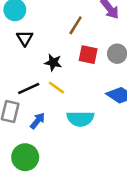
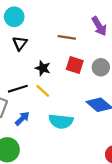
brown line: (76, 25) -> (67, 37), turned 60

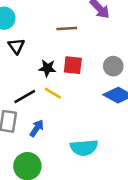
red square: (75, 65) -> (73, 65), moved
gray circle: (101, 67) -> (113, 66), moved
cyan semicircle: (61, 121) -> (84, 148), moved

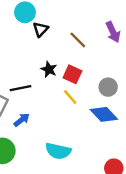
brown line: (67, 28) -> (78, 40), turned 30
black triangle: (16, 46) -> (41, 29), moved
yellow line: (53, 93) -> (70, 97), moved

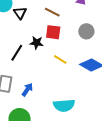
red square: (72, 74) -> (53, 32), moved
gray circle: (108, 87) -> (86, 31), moved
black line: (21, 88) -> (17, 53), moved, turned -30

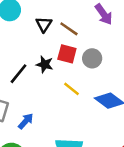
black triangle: (20, 13) -> (44, 24), moved
gray circle: (86, 31) -> (92, 58), moved

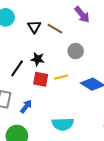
red square: (67, 54) -> (41, 79), moved
yellow line: (71, 89) -> (61, 77), turned -48

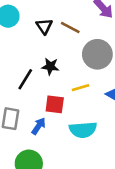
gray circle: (76, 51) -> (97, 54), size x1.5
red square: (41, 79) -> (55, 104), moved
cyan semicircle: (63, 124) -> (83, 130), moved

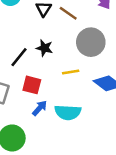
red square: (55, 104) -> (32, 85), moved
blue arrow: (39, 126) -> (40, 108), moved

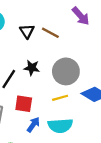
gray circle: (91, 42) -> (66, 71), moved
yellow line: (71, 72) -> (60, 98), moved

